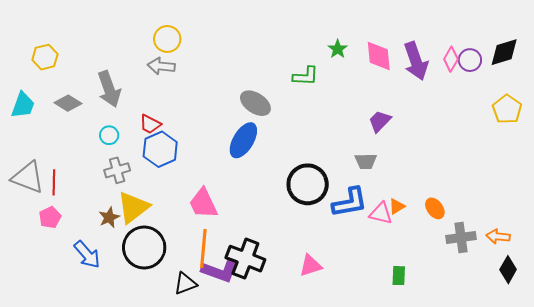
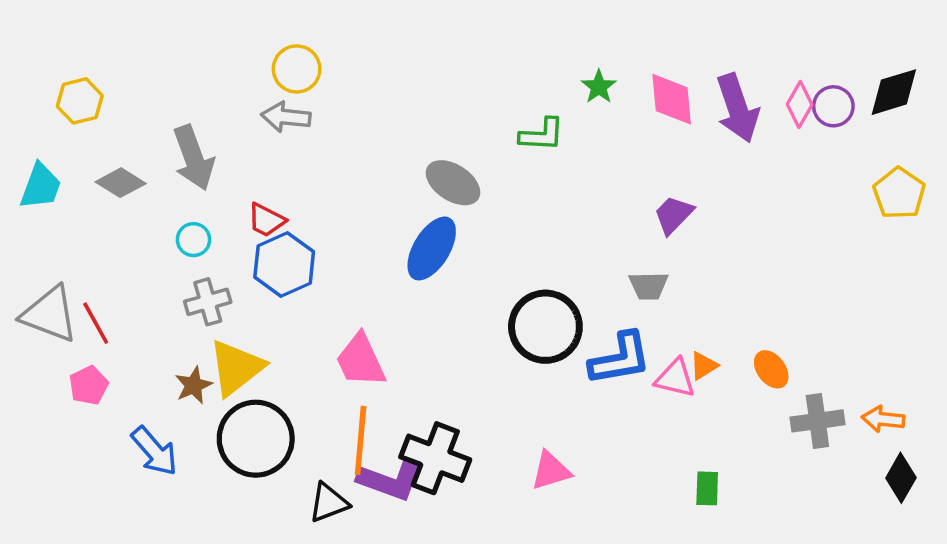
red line: (54, 182) -> (96, 323), turned -30

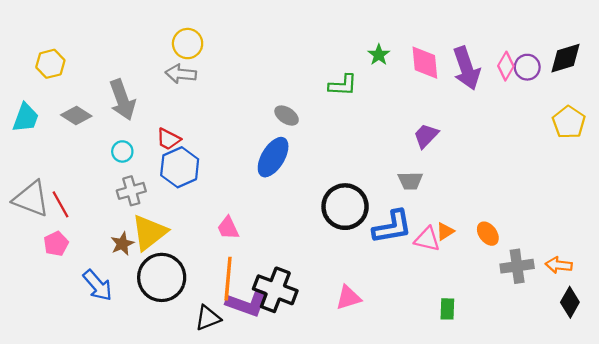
gray ellipse: (453, 183) -> (287, 116), size x0.7
pink trapezoid: (361, 360) -> (228, 228), size x0.7

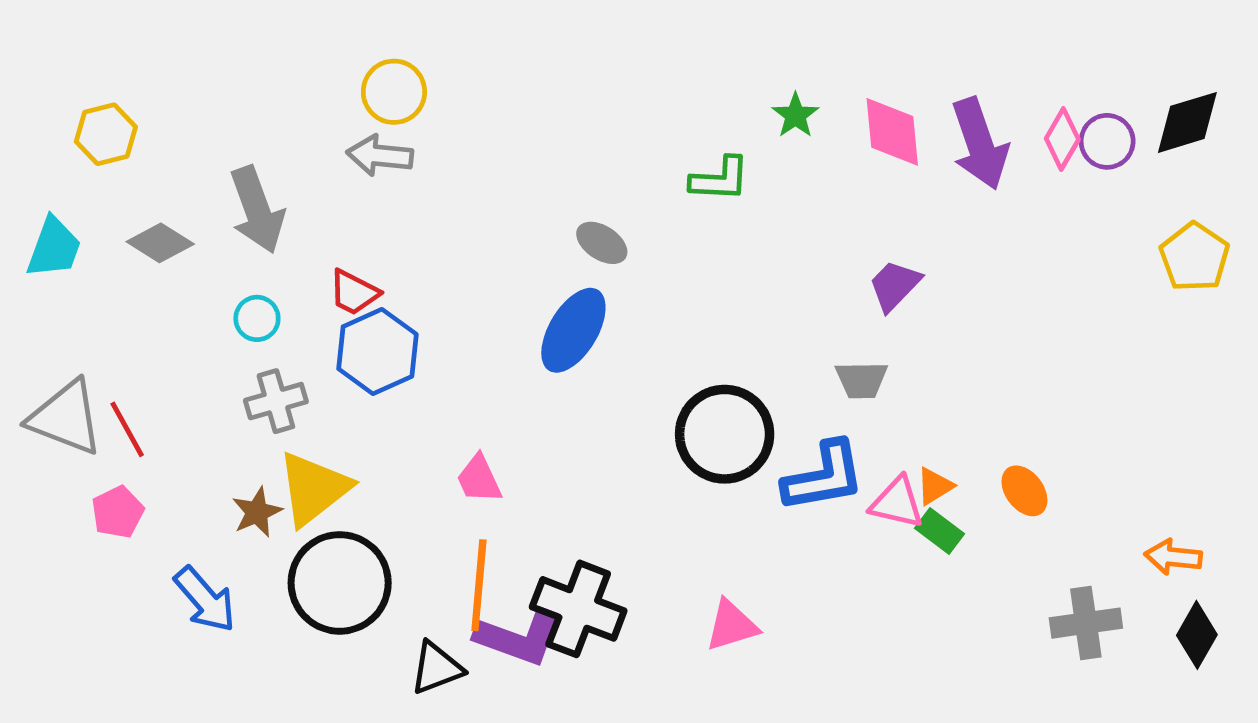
gray cross: (517, 266) -> (1086, 623), moved
green rectangle: (447, 309) -> (939, 531), moved, turned -55

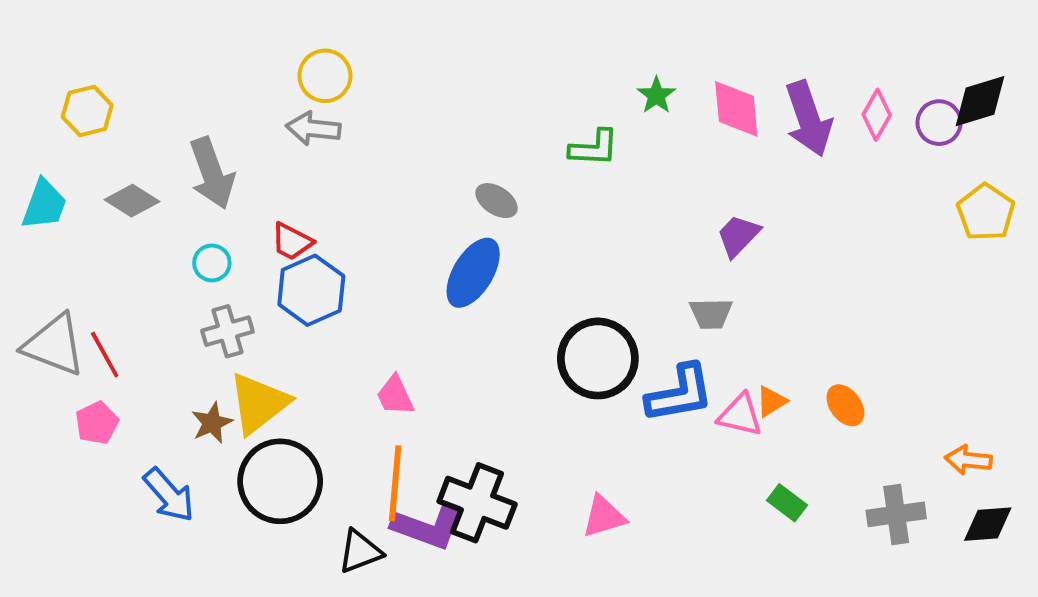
purple circle: (1107, 141) -> (939, 123), moved
green rectangle: (939, 531) -> (787, 503), moved
black diamond: (1197, 635) -> (988, 524), turned 56

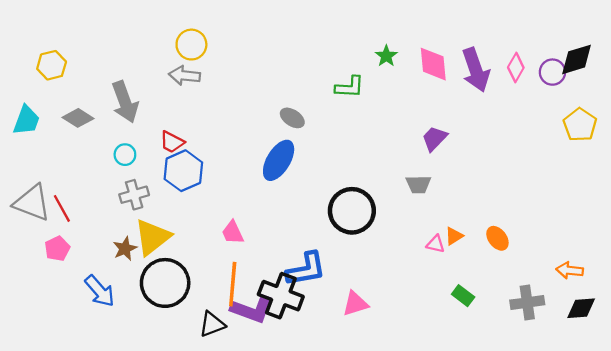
blue L-shape: (680, 394) -> (306, 269), moved
pink triangle: (740, 415) -> (436, 244), size x0.7

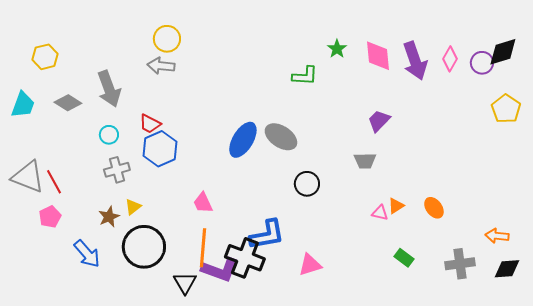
gray ellipse: (292, 118) -> (281, 137), moved, size x1.5
black circle: (352, 211) -> (307, 184), size x0.6
yellow triangle: (152, 237) -> (133, 207), size x0.5
black triangle: (212, 324) -> (185, 283), turned -40

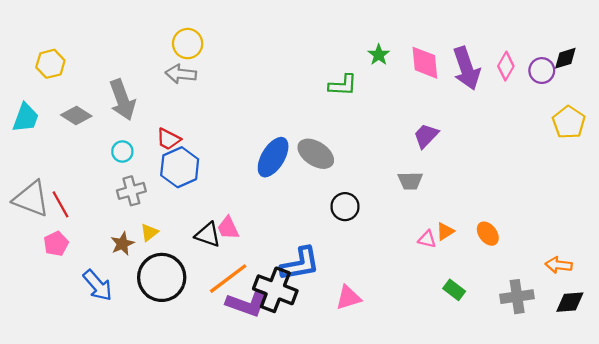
black diamond: (503, 52) -> (565, 58), size x0.7
orange line: (203, 248) -> (228, 279), turned 48
black triangle: (185, 283) -> (208, 235), moved, turned -40

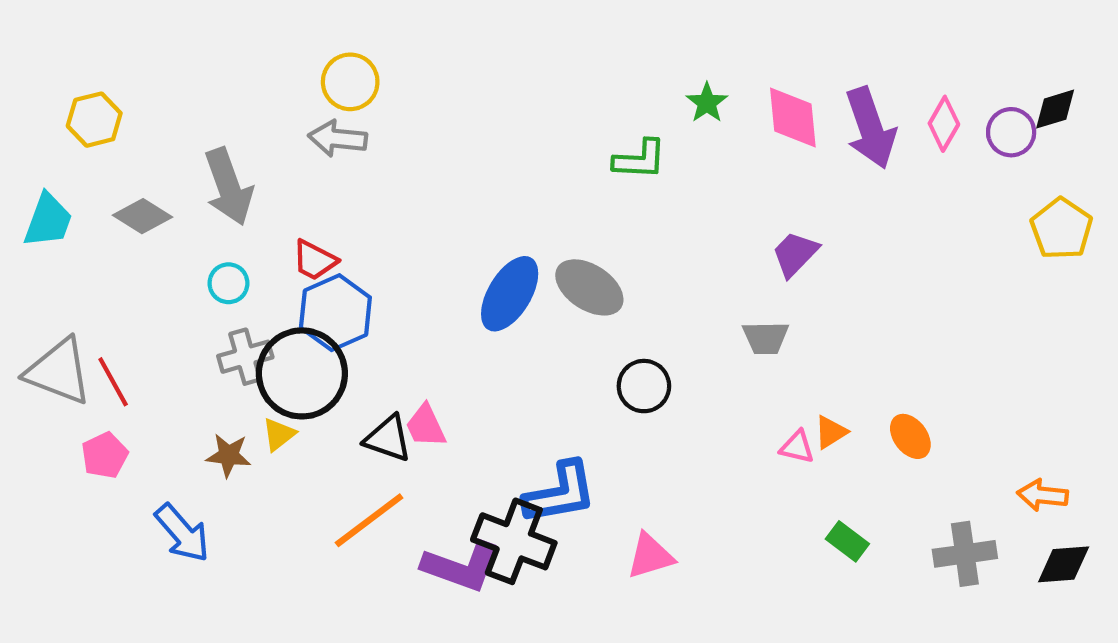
brown star: (122, 244) -> (228, 455), turned 30
black circle: (162, 277) -> (302, 373), moved
orange line: (228, 279) -> (369, 520), moved

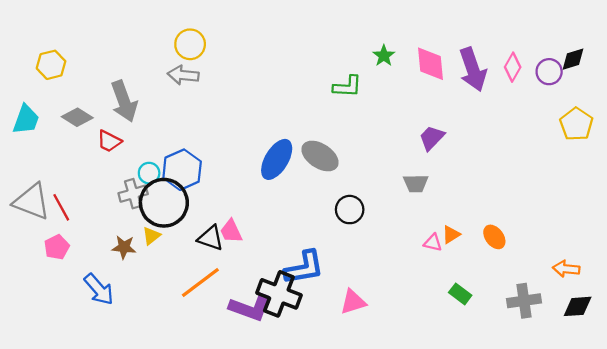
red trapezoid: (315, 260) -> (109, 141), moved
cyan circle: (228, 283) -> (149, 173), moved

